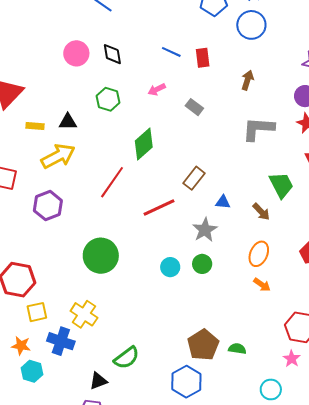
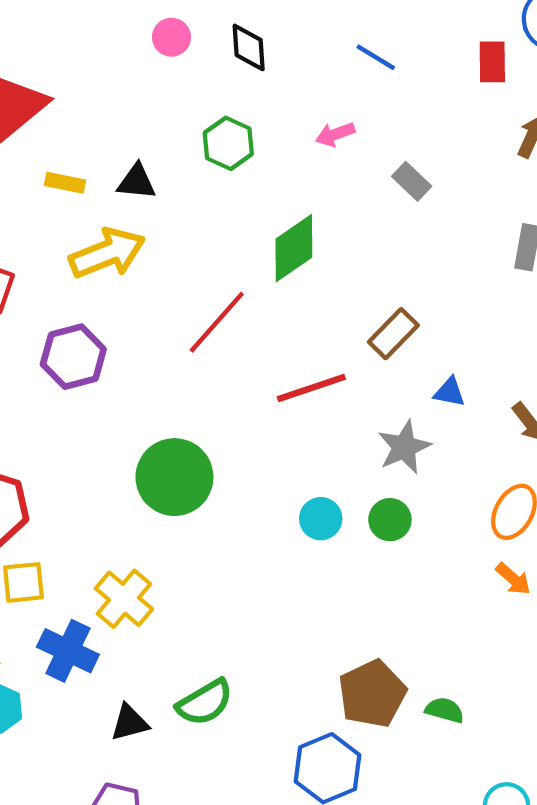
pink circle: (76, 53) -> (171, 37), size x0.7
red rectangle: (203, 58) -> (492, 62), moved
black triangle: (98, 381) -> (130, 723), moved

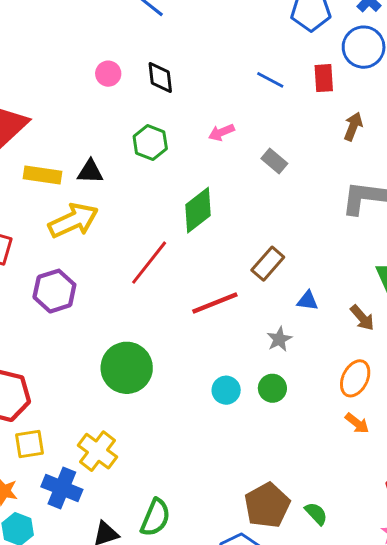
blue line: (376, 57) -> (270, 80), moved
yellow rectangle: (65, 183) -> (42, 175), size x1.4
gray star: (404, 447) -> (279, 339), size x0.7
green semicircle: (205, 702) -> (155, 517), turned -33
green semicircle: (445, 710) -> (316, 514), turned 35

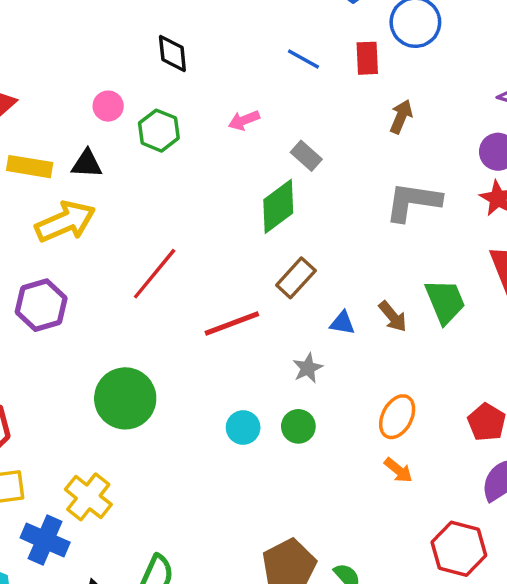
pink circle: (108, 74) -> (108, 106), moved
green diamond: (198, 210) -> (278, 206), moved
brown arrow: (362, 318) -> (393, 316), moved

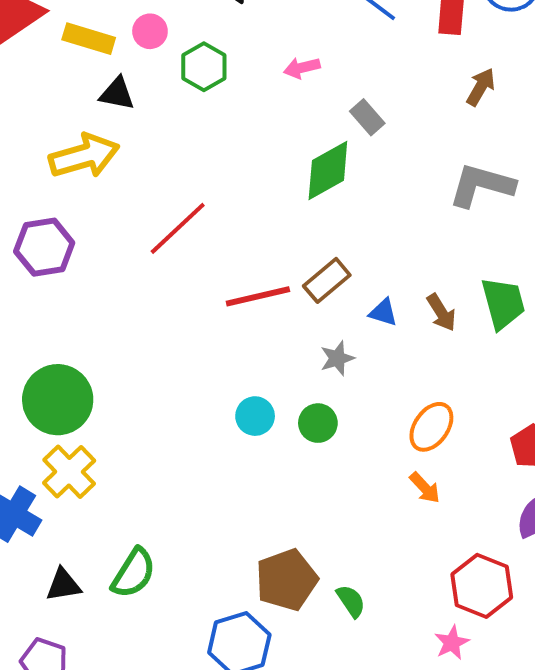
yellow rectangle: (30, 167) -> (89, 39), moved
brown rectangle: (296, 278) -> (327, 280), moved
green circle: (125, 398) -> (58, 400), moved

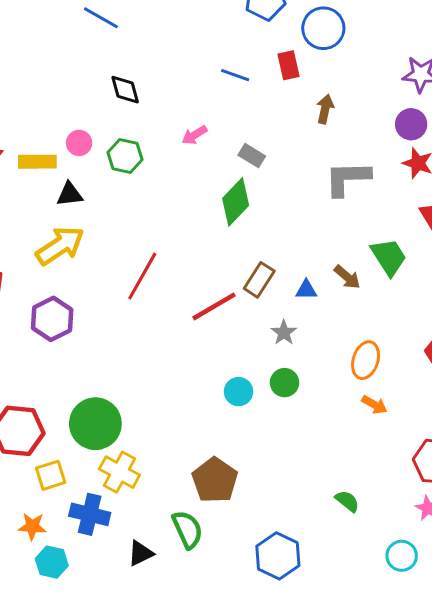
green semicircle: (134, 573) -> (187, 529), turned -39
brown pentagon: (287, 580) -> (215, 480), moved

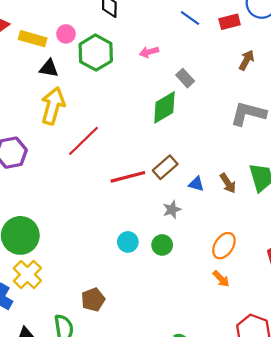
red rectangle: (288, 65) -> (230, 22), turned 72
green hexagon: (125, 156) -> (96, 53), size x1.4
yellow arrow: (60, 246) -> (53, 106), moved, turned -57
brown pentagon: (215, 480) -> (93, 300), size x0.7

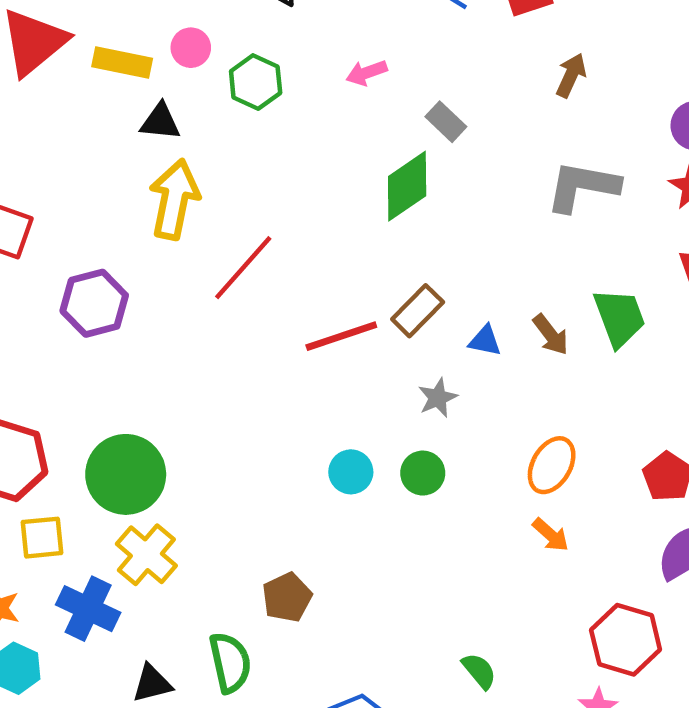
green hexagon: (96, 53) -> (256, 82), size x0.7

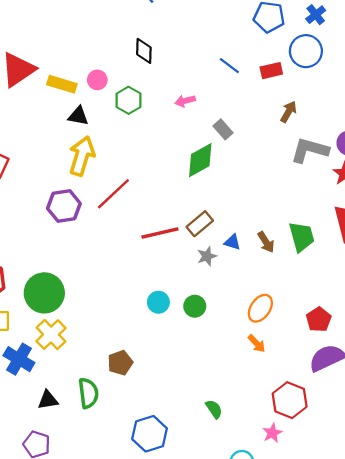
gray L-shape: (583, 186) -> (310, 150), moved
purple hexagon: (94, 303) -> (64, 206), moved
gray star: (438, 398) -> (207, 256), moved

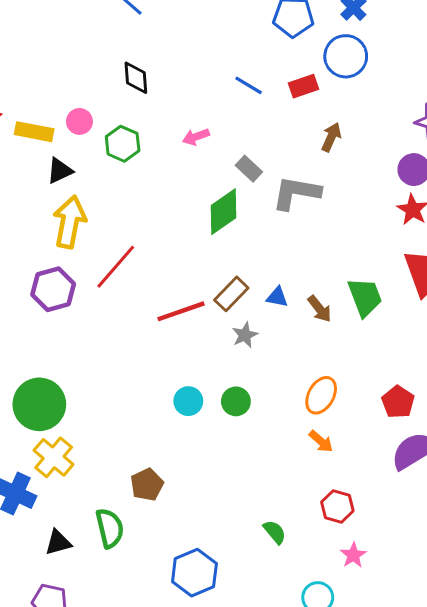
black triangle: (78, 116) -> (60, 171), turned -30
gray L-shape: (310, 150) -> (296, 193), moved
blue triangle: (232, 242) -> (277, 297), moved
red hexagon: (290, 400) -> (337, 506), moved, size x0.7

